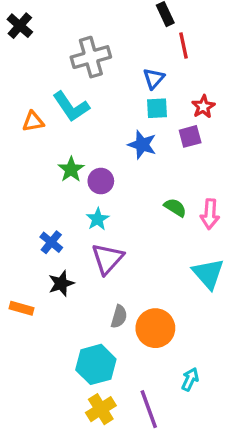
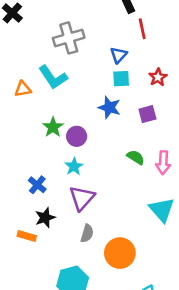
purple square: (190, 136) -> (147, 114), moved
orange rectangle: (21, 308) -> (27, 236), moved
gray semicircle: (119, 317) -> (87, 233), moved

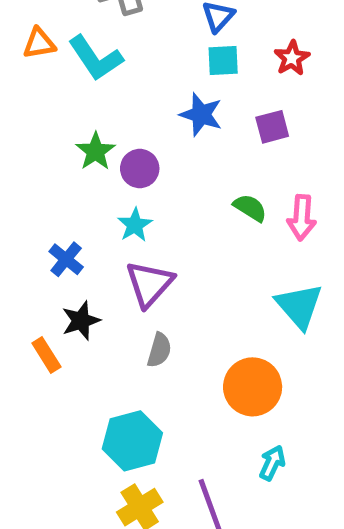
orange triangle: (23, 89) -> (39, 43), moved
orange rectangle: (27, 236) -> (46, 355), turned 42
orange circle: (120, 253) -> (253, 387), moved

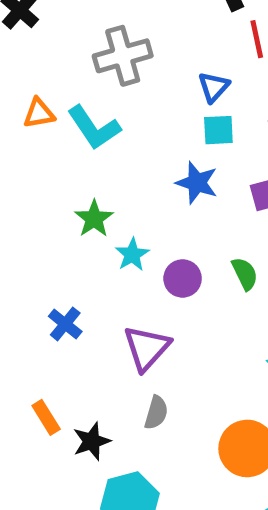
purple circle: (140, 169) -> (183, 278), moved
green semicircle: (250, 208) -> (245, 274), turned 32
cyan star: (135, 225) -> (132, 255), moved
black star: (81, 321) -> (92, 441), moved

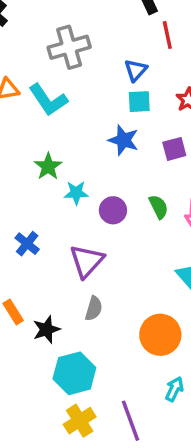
cyan star: (132, 255) -> (76, 193), turned 30

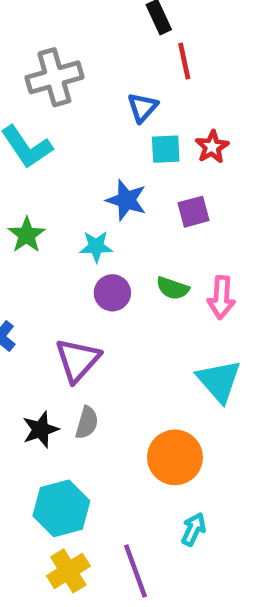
cyan square: (139, 102) -> (166, 149), moved
cyan star: (76, 193) -> (96, 246), moved
green semicircle: (159, 207) -> (173, 288), turned 135
black star: (46, 329) -> (41, 430), moved

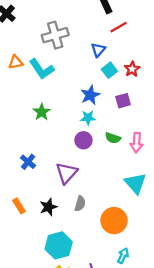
red line: (184, 61) -> (119, 27), turned 72
cyan square: (166, 149) -> (109, 70), turned -35
blue star: (126, 200) -> (90, 95), turned 30
cyan star: (96, 246) -> (88, 118), moved
gray semicircle: (87, 423) -> (80, 204), moved

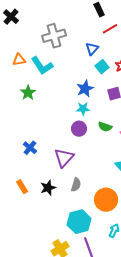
green star: (42, 112) -> (28, 93), moved
cyan hexagon: (59, 245) -> (79, 222), moved

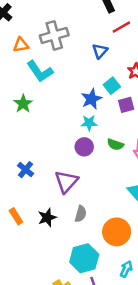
orange triangle: (19, 60) -> (21, 45), moved
cyan square: (102, 67) -> (112, 86), moved

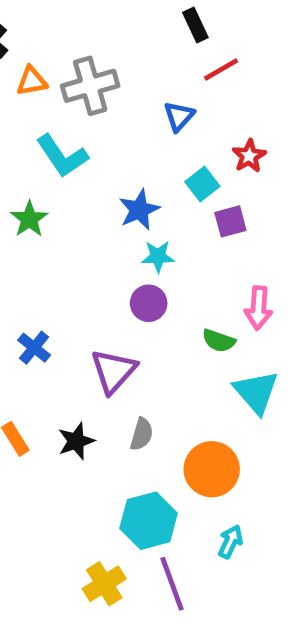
orange triangle: (21, 45) -> (32, 81), moved
blue star: (91, 99) -> (139, 210), moved
green semicircle: (115, 144) -> (219, 341), moved

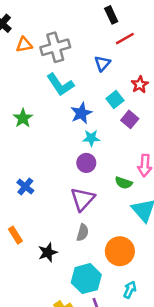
cyan L-shape: (62, 156) -> (60, 85), moved
purple square: (230, 221) -> (130, 119), turned -35
purple triangle: (114, 371) -> (83, 199), moved
black star: (76, 441) -> (48, 252), moved

